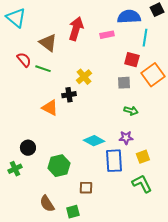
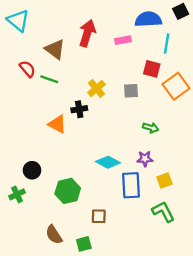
gray square: (124, 83) -> (131, 91), moved

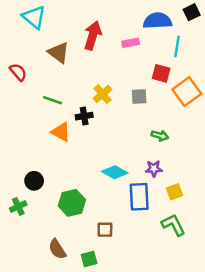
cyan triangle: (18, 21) -> (34, 17), moved
red semicircle: (27, 69) -> (18, 72), moved
green line: (49, 79) -> (52, 100), moved

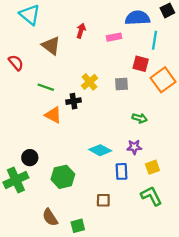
red arrow: (93, 35) -> (81, 31), size x0.6
blue rectangle: (139, 197) -> (121, 171), size x0.7
green cross: (18, 206) -> (16, 180), size x1.6
brown square: (105, 230) -> (103, 200), moved

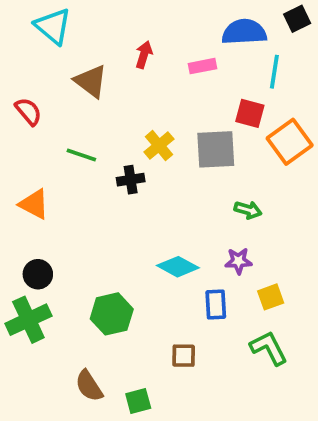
gray square: (121, 84) -> (216, 149), size x1.6
orange triangle: (53, 115) -> (34, 204), moved
black circle: (30, 158) -> (38, 274), moved

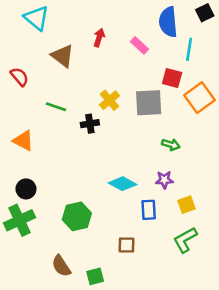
blue semicircle: (244, 32) -> (168, 22), turned -92
pink rectangle: (203, 66) -> (139, 45), turned 54
green L-shape: (269, 348) -> (185, 240), turned -92

